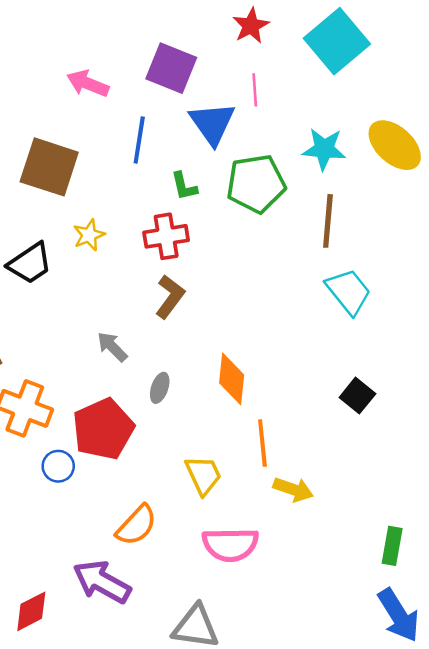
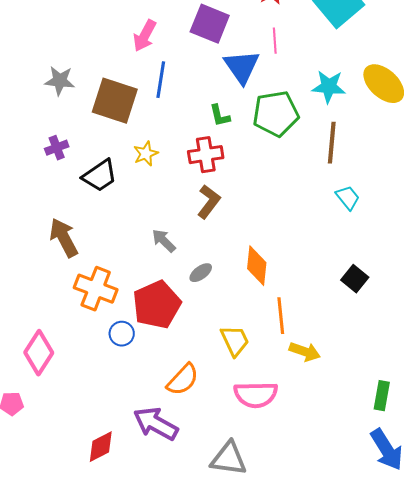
pink arrow: (88, 83) -> (145, 36), turned -84
blue line: (139, 140) -> (161, 80), moved
cyan trapezoid: (348, 292) -> (348, 198), size x0.7
gray ellipse: (160, 388) -> (201, 273), turned 35

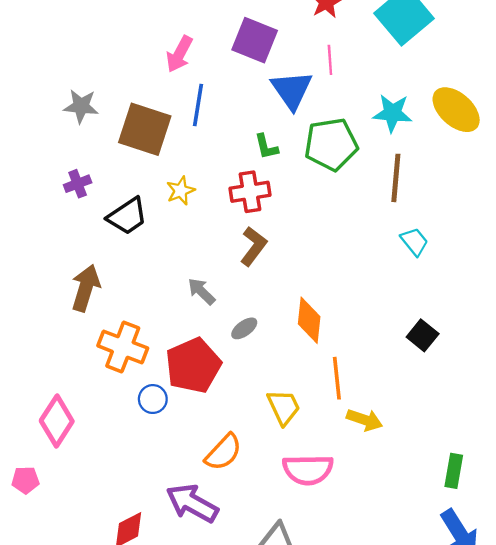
brown arrow: (64, 238) -> (86, 288), turned 45

